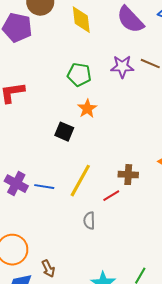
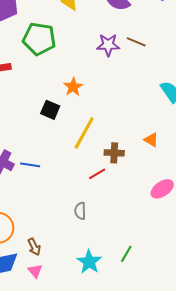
green pentagon: (79, 75) -> (39, 39), moved, size x1.4
yellow line: (80, 181) -> (84, 133), moved
gray semicircle: (89, 221) -> (80, 211), moved

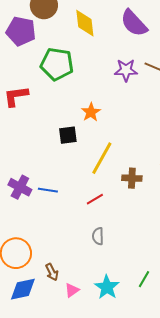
black square: (50, 110) -> (68, 135), turned -30
red line: (97, 174) -> (95, 199), moved
pink triangle: (35, 271) -> (72, 290), moved, turned 35

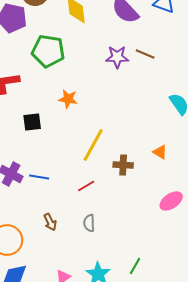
orange star: (91, 112) -> (68, 99), moved, turned -30
black square: (68, 135) -> (32, 122), moved
brown arrow: (52, 272) -> (50, 222), moved

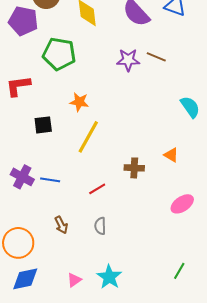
yellow line: (93, 145) -> (88, 137), moved
green line: (135, 266) -> (179, 271), moved

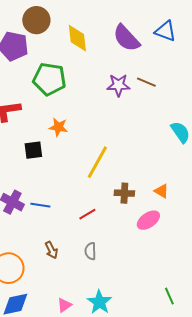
orange star: (79, 102) -> (58, 127), moved
yellow line: (88, 137) -> (97, 162), moved
orange triangle: (171, 155) -> (161, 191), moved
pink ellipse: (182, 204) -> (148, 220), moved
green line: (179, 271) -> (169, 296), turned -54

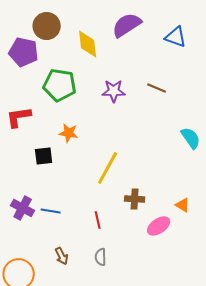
purple semicircle: (126, 38) -> (127, 25), moved, turned 100
purple star: (118, 85) -> (114, 91), moved
orange triangle: (161, 191) -> (183, 205), moved
red line: (87, 214) -> (98, 220), turned -72

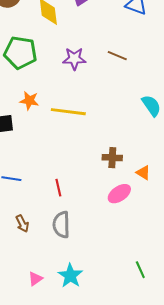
yellow line: (108, 168) -> (68, 112), moved, turned 68
brown cross: (135, 199) -> (112, 158), moved
gray semicircle: (101, 257) -> (61, 225), size x1.5

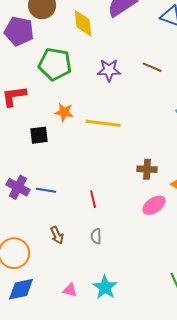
gray semicircle: (61, 225) -> (96, 236), size x0.6
pink triangle: (35, 279) -> (70, 290), turned 49

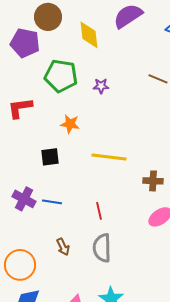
purple star: (109, 70) -> (101, 86), moved, size x0.7
yellow line: (103, 123) -> (109, 157), moved
black square: (39, 135) -> (50, 157), moved
gray semicircle: (96, 236) -> (102, 248), size x1.8

